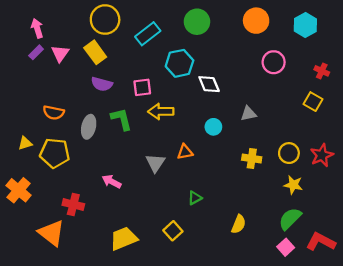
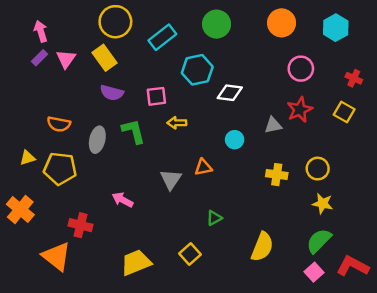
white diamond: (209, 84) -> (230, 93), turned -60
yellow arrow: (161, 111) -> (177, 123), size x0.7
red star: (322, 155) -> (300, 110), moved
yellow semicircle: (239, 224) -> (262, 247), size x1.4

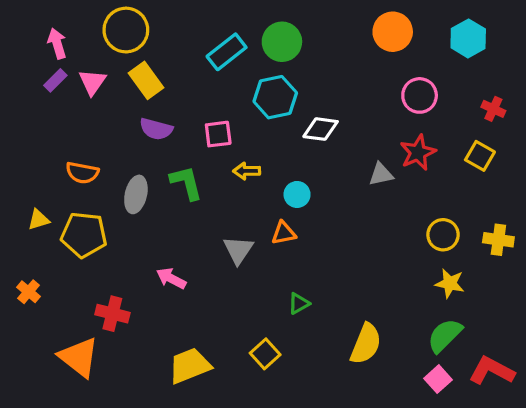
yellow circle: (115, 22) -> (126, 30), moved
green circle: (217, 24) -> (282, 42), moved
cyan circle: (235, 140) -> (297, 194), moved
yellow cross: (277, 175) -> (498, 240), moved
orange cross: (20, 209) -> (29, 292), size x0.6

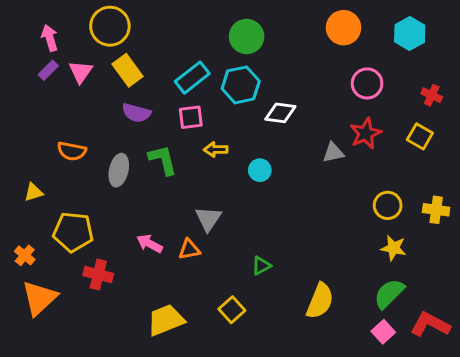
cyan rectangle: (227, 52) -> (192, 78), moved
orange triangle: (284, 233) -> (189, 249), moved
yellow pentagon: (84, 235) -> (73, 232), moved
orange triangle: (79, 357) -> (39, 298), moved, turned 39

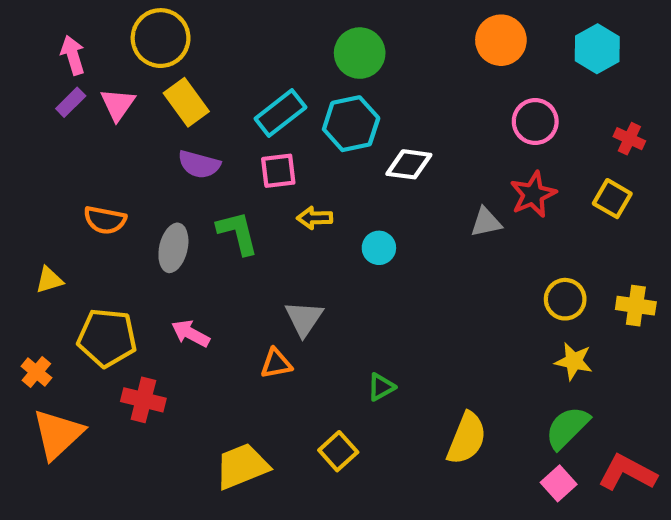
pink arrow: (150, 244) -> (191, 333), moved

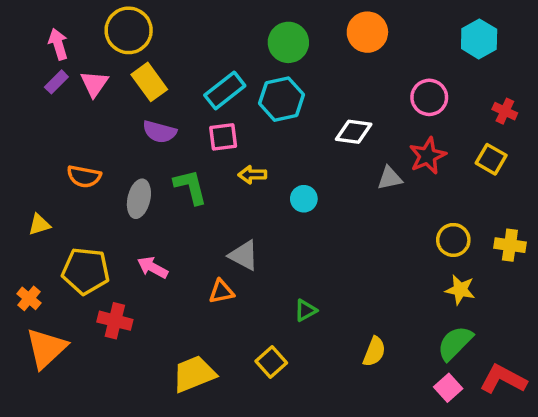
orange circle: (501, 40) -> (367, 32), moved
white diamond: (409, 164) -> (354, 132), moved
gray triangle: (304, 318) -> (244, 255), turned -36
yellow semicircle: (467, 438) -> (374, 352), size x0.7

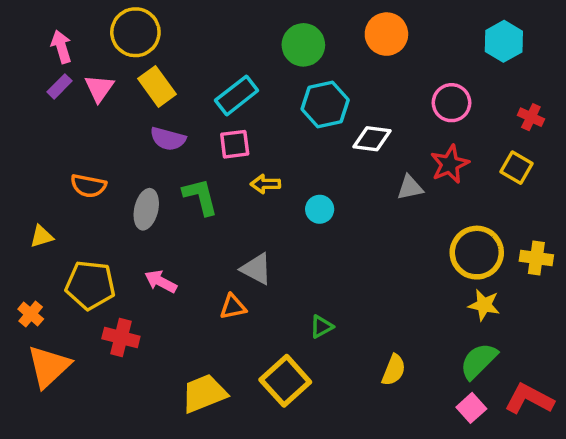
cyan hexagon: (282, 99) -> (325, 104), moved
yellow circle: (453, 240) -> (477, 253), size x1.5
yellow square: (271, 362) -> (285, 381), size x1.5

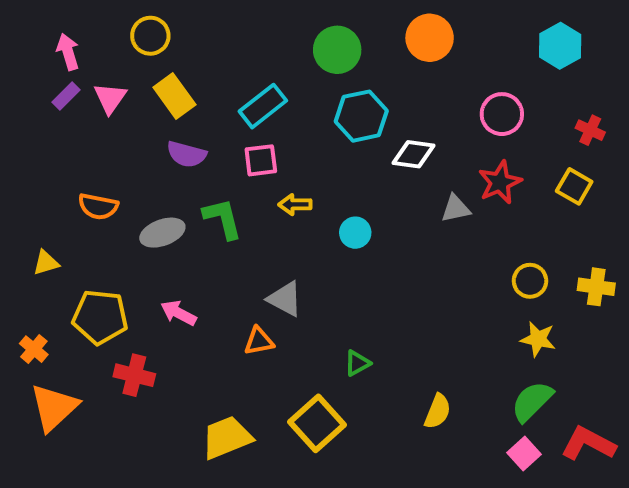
yellow circle: (135, 32) -> (150, 36), size x0.7
gray ellipse: (146, 209) -> (162, 233), turned 57
yellow circle: (477, 253) -> (530, 281), size x0.6

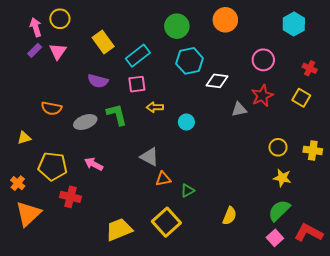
yellow circle: (150, 36) -> (60, 19), moved
yellow rectangle: (174, 96) -> (103, 42), moved
orange triangle: (259, 341) -> (163, 179), moved

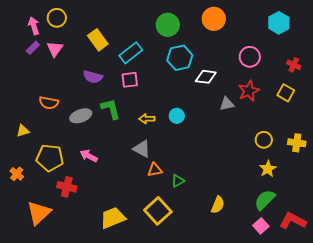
yellow arrow: (155, 107) -> (147, 119), moved
yellow star: (282, 178) -> (268, 169), turned 30
orange triangle: (28, 214) -> (39, 213), moved

